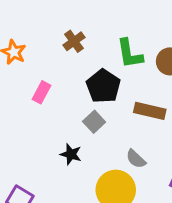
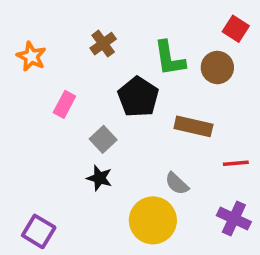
gray square: (94, 122) -> (103, 139), moved

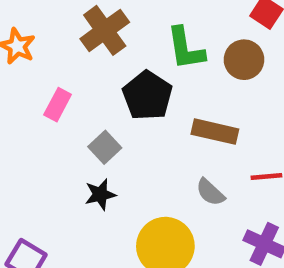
brown cross: (103, 44) -> (105, 30), size x1.5
black star: (99, 178) -> (100, 194), turned -30
gray semicircle: (177, 184) -> (210, 192), moved

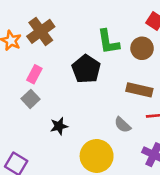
brown cross: (105, 30) -> (41, 31), moved
brown rectangle: (215, 132) -> (139, 90), moved
gray square: (105, 147) -> (30, 99), moved

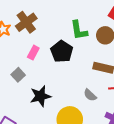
pink rectangle: (34, 74) -> (33, 53), moved
black star: (59, 126) -> (40, 96), size x1.5

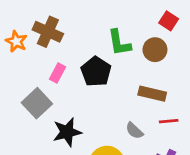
brown cross: (26, 22) -> (48, 32), turned -30
gray square: (18, 75) -> (37, 103), size x1.5

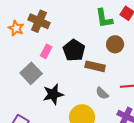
green L-shape: (119, 43) -> (104, 18), moved
brown circle: (155, 50) -> (115, 44), moved
brown rectangle: (152, 94) -> (95, 66), moved

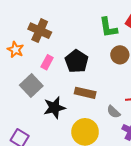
orange star: (16, 28) -> (15, 50), moved
brown rectangle: (95, 66) -> (85, 93), moved
gray semicircle: (102, 93) -> (114, 112), moved

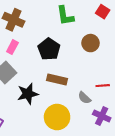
green L-shape: (108, 27) -> (65, 16), moved
pink rectangle: (47, 62) -> (12, 47), moved

